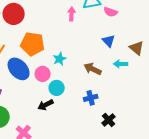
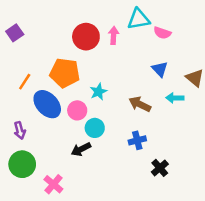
red circle: (14, 14) -> (86, 37), moved

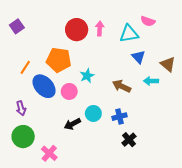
cyan triangle: (139, 19) -> (129, 34), moved
pink semicircle: (162, 33) -> (148, 21), moved
cyan circle: (95, 128) -> (93, 113), moved
black cross: (160, 168) -> (129, 140), moved

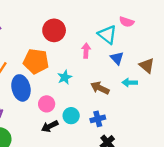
pink arrow: (100, 29) -> (86, 51), moved
cyan triangle: (129, 34) -> (107, 35), turned 48
blue ellipse: (44, 86) -> (21, 88), turned 30
pink circle: (69, 91) -> (47, 104), moved

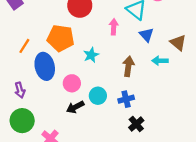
brown arrow: (100, 88) -> (128, 66), turned 72

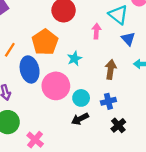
orange pentagon: (61, 38) -> (45, 42), turned 30
pink circle: (72, 83) -> (56, 86), size x1.6
black arrow: (75, 107) -> (80, 119), moved

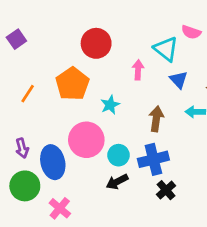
blue ellipse: (30, 69) -> (53, 162), moved
blue cross: (108, 101) -> (153, 159), size x1.5

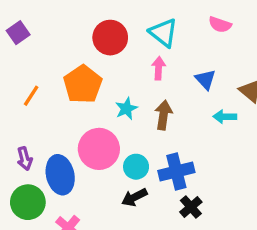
cyan triangle: (166, 49) -> (163, 33), moved
brown arrow: (156, 119) -> (163, 115), moved

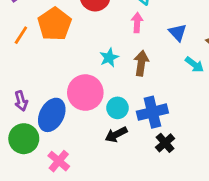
orange pentagon: (83, 84) -> (55, 24), moved
orange line: (31, 96) -> (21, 35), moved
cyan arrow: (225, 117) -> (194, 65), turned -144
blue ellipse: (60, 175) -> (52, 115), turned 40

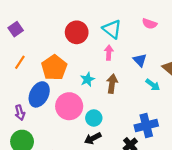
orange pentagon: (55, 24) -> (54, 68), moved
blue cross: (152, 112) -> (146, 125), moved
blue ellipse: (52, 115) -> (39, 94), moved

